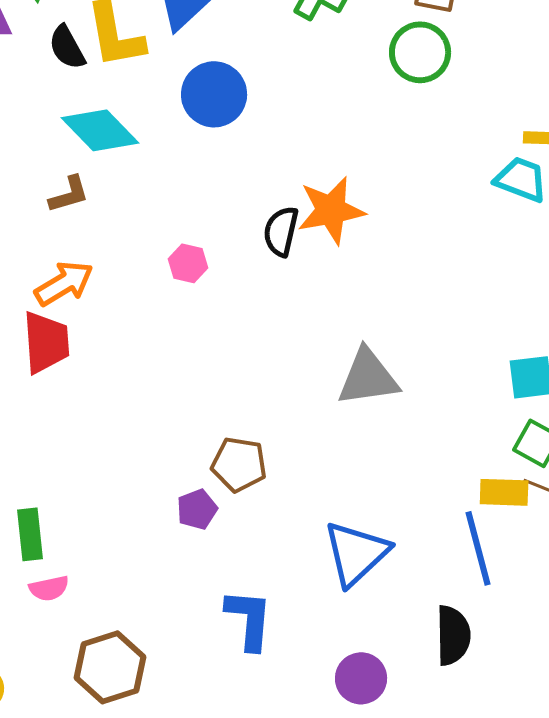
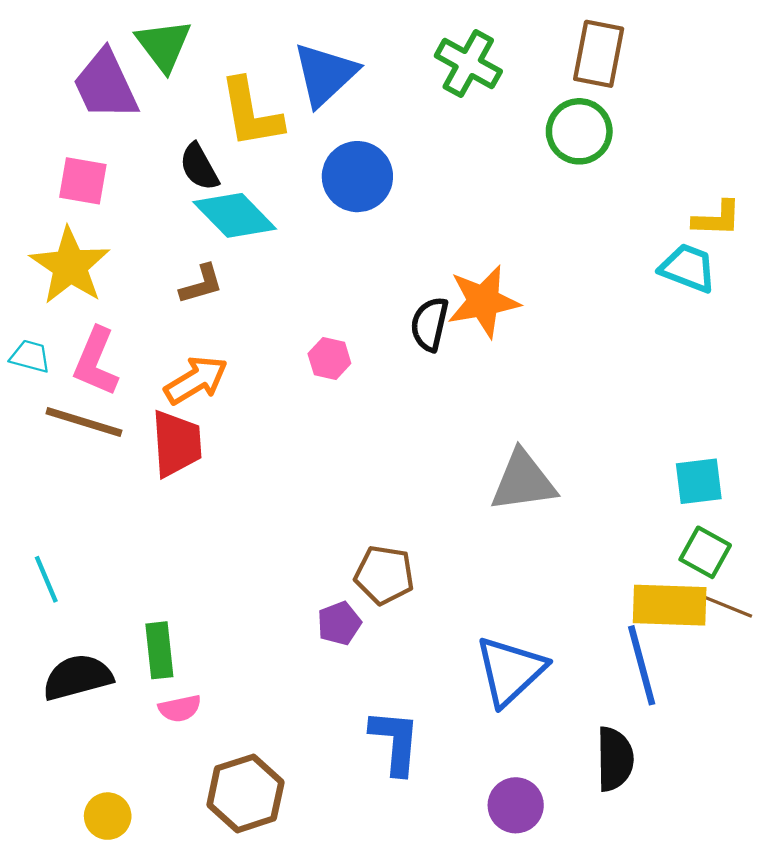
black semicircle: (67, 47) -> (199, 167), moved
yellow rectangle: (504, 492) -> (670, 605), size x1.4

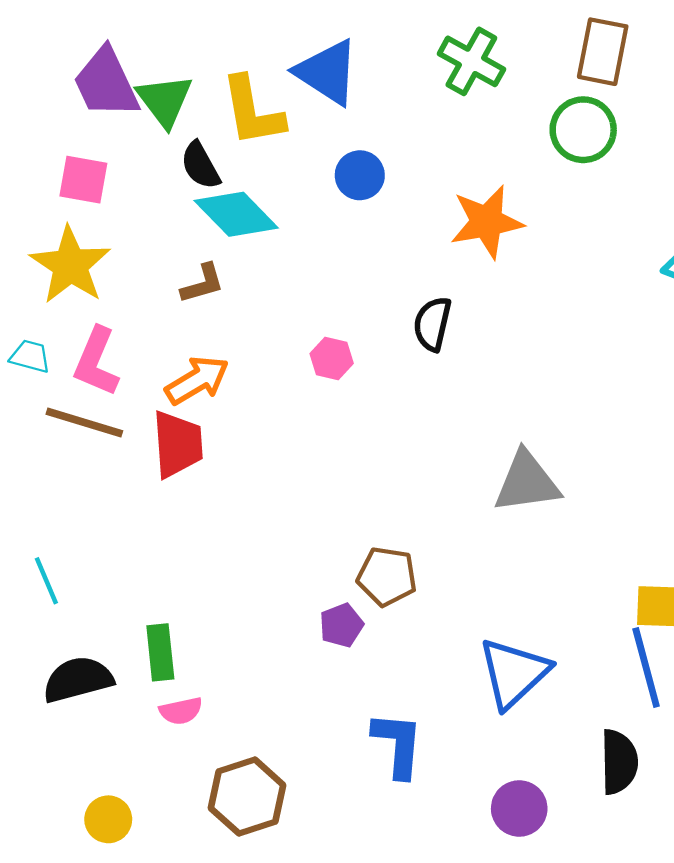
green triangle: (164, 45) -> (165, 100), moved
blue triangle: (325, 74) -> (327, 72), turned -44
blue circle: (357, 177) -> (360, 175), size x0.7
orange star: (483, 301) -> (487, 222), moved

